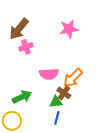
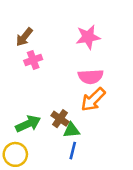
brown arrow: (19, 29) -> (24, 37), size x0.7
pink semicircle: (49, 74) -> (91, 77), moved
brown cross: (64, 93) -> (60, 119), moved

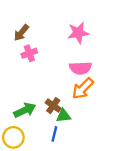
blue line: (73, 151) -> (54, 134), moved

